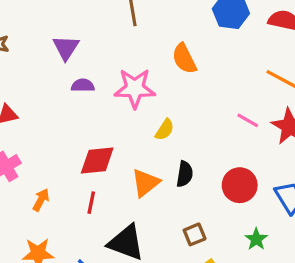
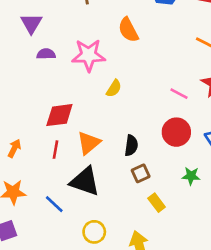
pink line: (248, 120) -> (179, 94), moved
black semicircle: (185, 174) -> (131, 145), moved
orange triangle: (145, 183) -> (89, 143), moved
green star: (256, 239) -> (191, 176), turned -30

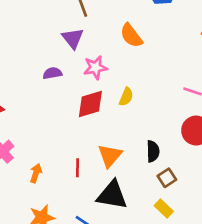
purple triangle: (31, 23) -> (73, 38), moved
pink star: (89, 55) -> (95, 68), size x0.7
red diamond: (59, 115) -> (90, 104), moved
yellow rectangle: (157, 203) -> (164, 208), moved

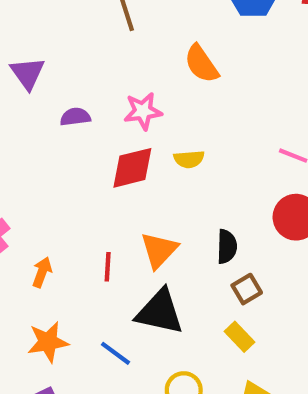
purple triangle: (73, 38) -> (28, 73), moved
yellow semicircle: (126, 97) -> (189, 159), turned 60

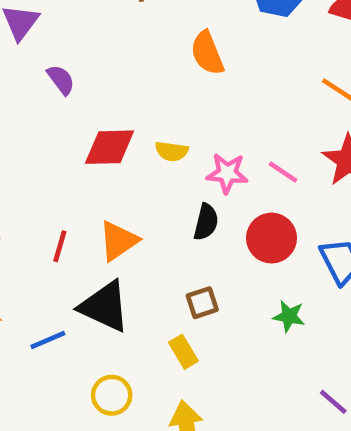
pink star: (143, 111) -> (227, 173), moved
purple semicircle: (75, 117) -> (61, 80), turned 48
black semicircle: (227, 247) -> (206, 222), moved
blue line: (115, 353) -> (48, 340), turned -72

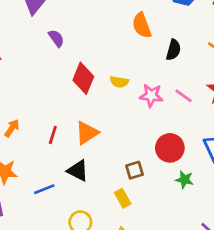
red diamond: (109, 147) -> (83, 78), turned -68
black semicircle: (206, 222) -> (173, 50), moved
red circle: (271, 238) -> (170, 148), moved
black triangle: (105, 306) -> (78, 171), size x0.7

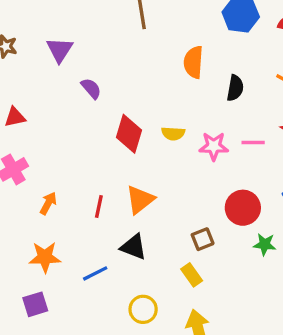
orange semicircle: (142, 25) -> (193, 62), turned 30
pink line: (184, 96) -> (253, 143), turned -30

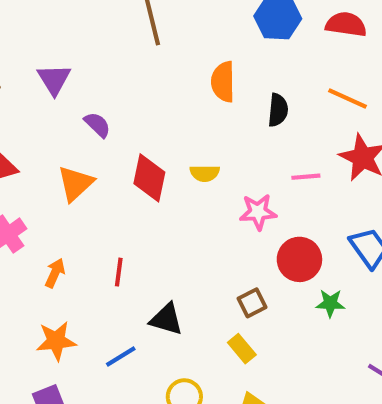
pink star: (214, 146) -> (258, 212), moved
orange triangle: (140, 200) -> (75, 183), moved

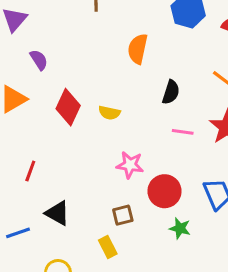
black semicircle: (278, 110) -> (171, 92), moved
pink star: (258, 212) -> (130, 165), moved

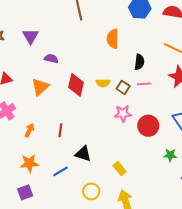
purple semicircle: (39, 60) -> (51, 59), turned -32
pink line: (183, 132) -> (144, 84), moved
brown square: (123, 215) -> (123, 87), moved, turned -32
green star: (180, 228) -> (170, 155), moved

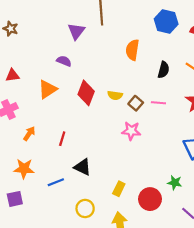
purple triangle: (31, 36) -> (76, 31), moved
black semicircle: (139, 62) -> (163, 70), moved
red circle: (148, 126) -> (150, 199), moved
yellow rectangle: (120, 169) -> (119, 189), turned 56

